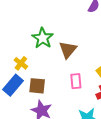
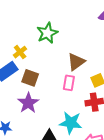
brown triangle: (68, 50) -> (76, 62), moved

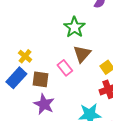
green star: (47, 33) -> (74, 27), moved
pink rectangle: (69, 83) -> (65, 68), moved, turned -35

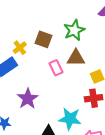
brown triangle: (82, 54) -> (76, 58), turned 36
brown square: (41, 79) -> (43, 39), moved

